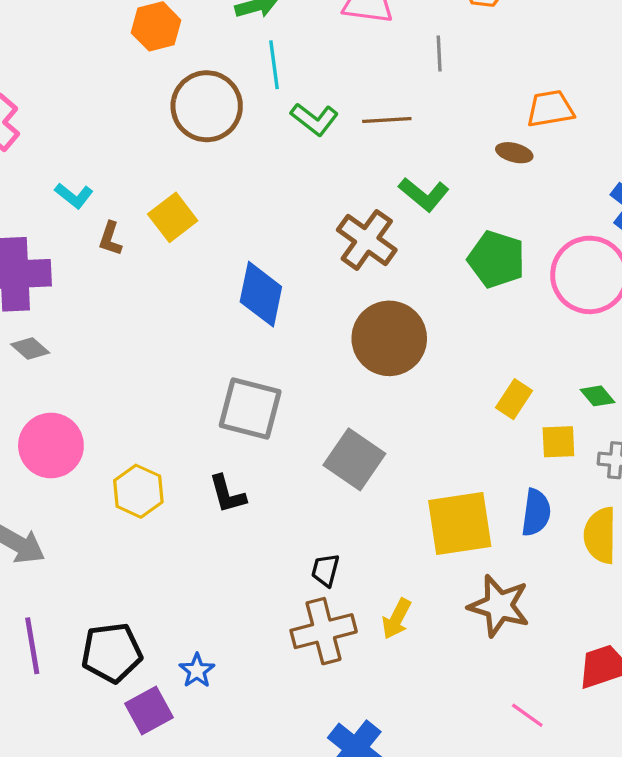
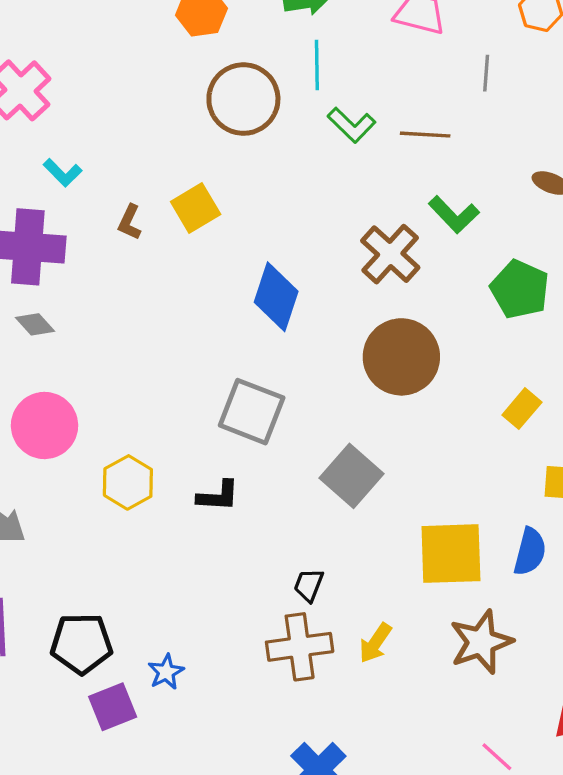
cyan L-shape: (74, 196) -> (63, 173), moved
yellow rectangle: (514, 399) -> (522, 409), moved
black L-shape: (227, 494) -> (218, 496), turned -78
brown star: (499, 606) -> (481, 642), turned 30

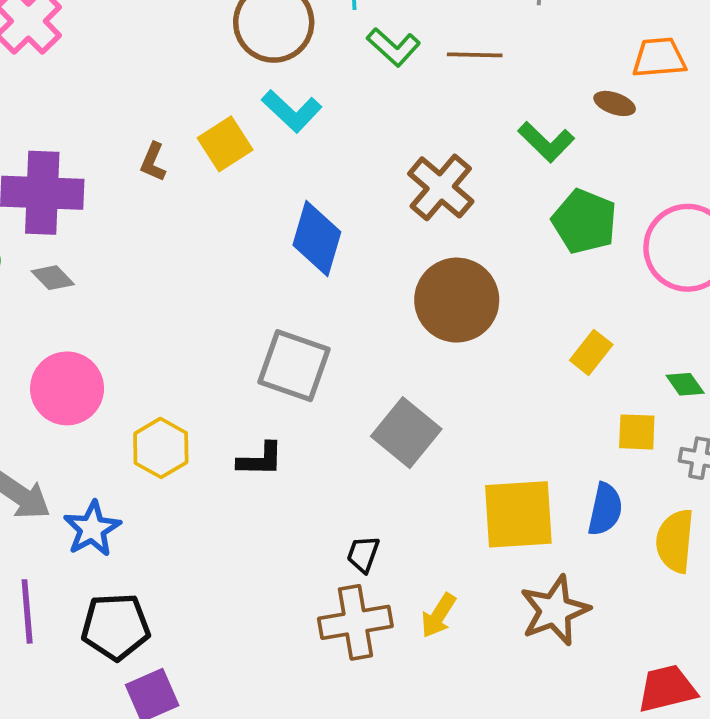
cyan L-shape: (63, 173) -> (292, 111), moved, size x1.4
green L-shape: (454, 215) -> (546, 142), moved
blue star: (166, 672) -> (92, 529), moved, size x1.4

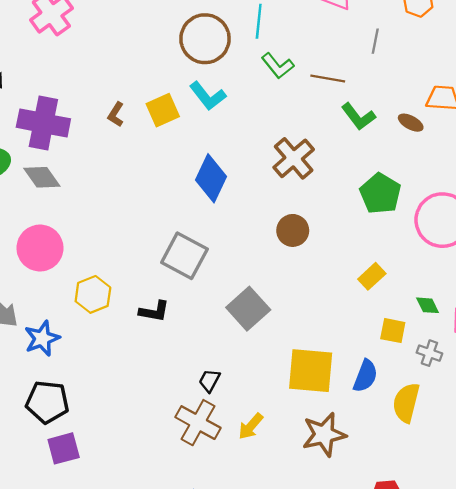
green L-shape: (546, 142) -> (358, 117), moved
gray diamond: (53, 278) -> (42, 177), size x1.4
brown circle: (457, 300) -> (293, 230), size x0.6
brown cross: (355, 622) -> (198, 423), turned 30

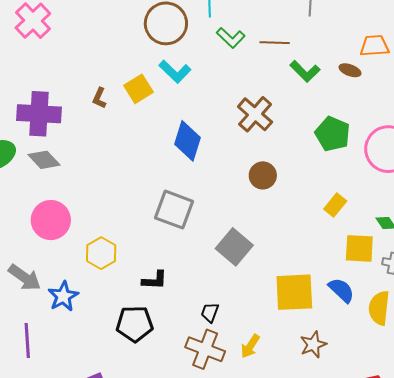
black L-shape: (154, 311) -> (155, 280), moved
yellow square: (393, 331) -> (359, 248), size x1.4
blue semicircle: (365, 376) -> (341, 290), turned -60
black pentagon: (47, 402) -> (135, 324), moved
brown star: (324, 434) -> (313, 345), size x0.7

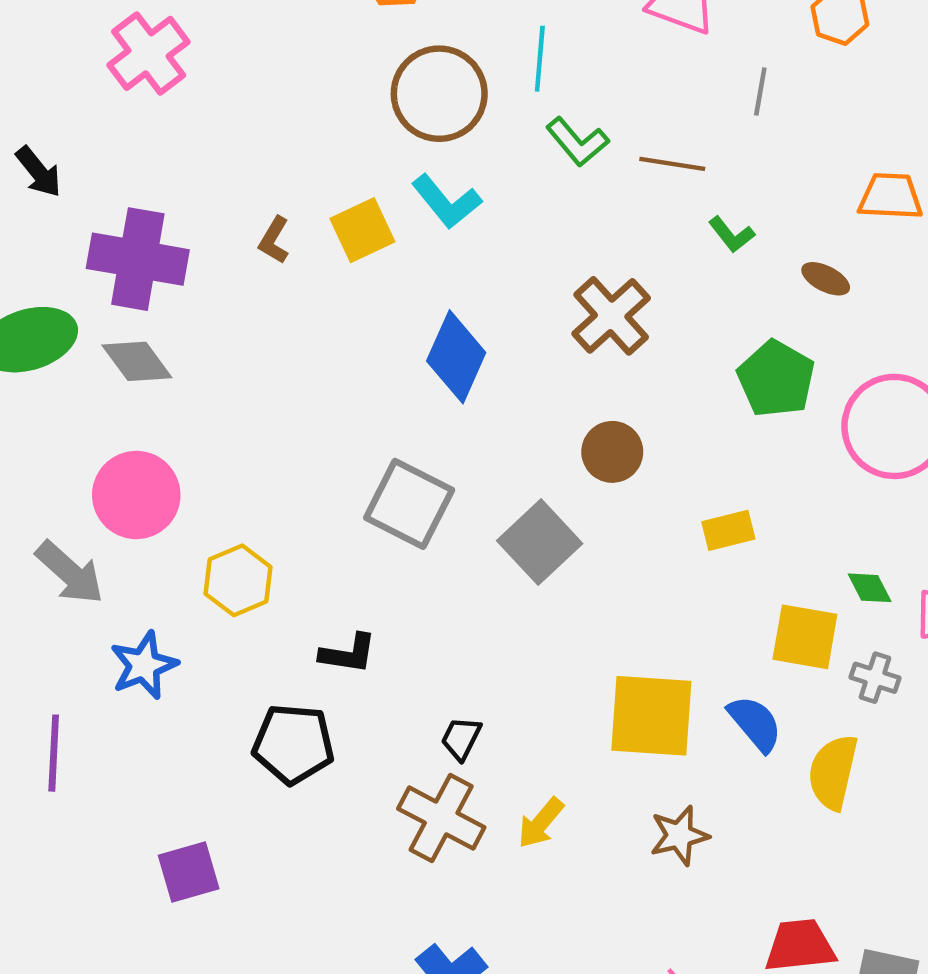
brown ellipse: (350, 70) -> (826, 279), moved
green L-shape: (305, 71) -> (732, 235), size x0.7
yellow rectangle: (335, 205) -> (728, 530), moved, turned 30
gray square: (234, 247) -> (540, 542), moved
gray arrow: (25, 277) -> (70, 573), moved

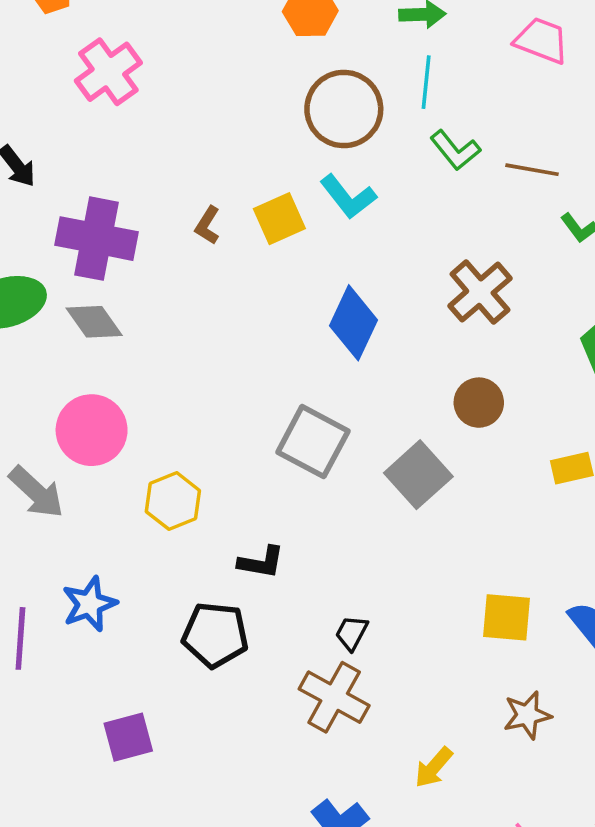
blue star: (144, 665) -> (89, 604), moved
yellow square: (651, 716) -> (506, 617), size x0.7
yellow arrow: (541, 823) -> (434, 767), moved

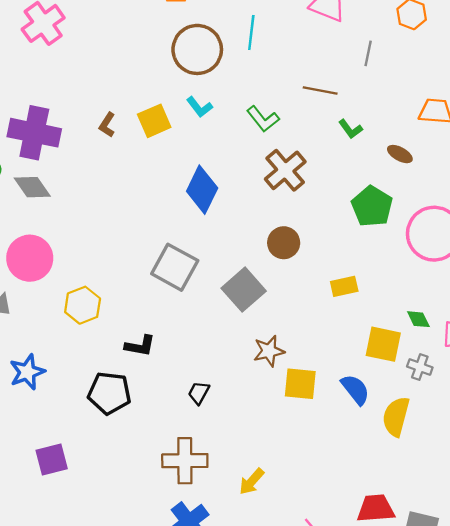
green L-shape: (455, 150) -> (263, 119), moved
cyan L-shape: (348, 197) -> (199, 107), size x0.7
brown cross: (334, 697) -> (185, 461), moved, turned -30
brown star: (527, 715) -> (269, 351), moved

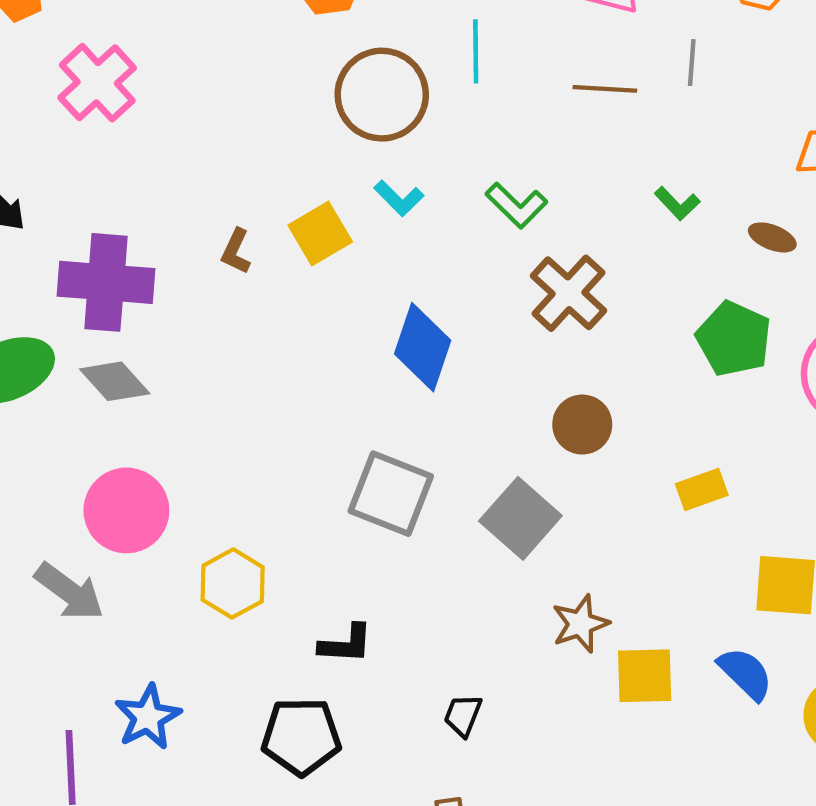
brown line: (320, 91) -> (605, 89), moved

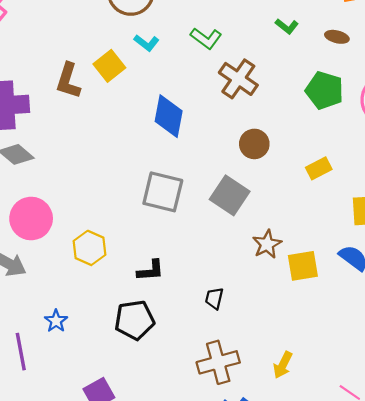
brown L-shape: (236, 251) -> (68, 81), size x1.6
blue star: (148, 717) -> (56, 321), size x0.7

